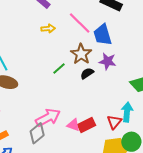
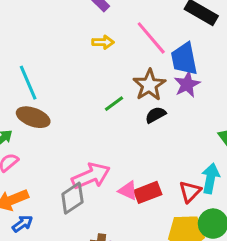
purple star: (108, 61) -> (187, 84), moved, turned 30

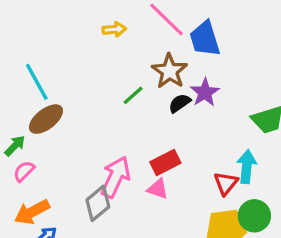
purple star: (187, 84) -> (205, 92), moved
brown ellipse: (33, 117) -> (46, 119), turned -52
pink arrow: (91, 176) -> (116, 177), turned -36
red rectangle: (148, 192) -> (165, 163), moved

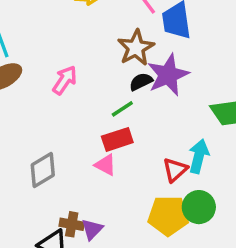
purple star: (205, 92) -> (168, 75), size x1.4
green line: (133, 95) -> (122, 109), moved
pink arrow: (116, 177) -> (65, 80), moved, size x0.7

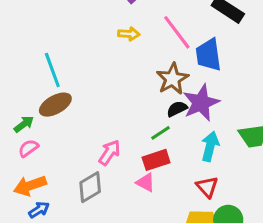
pink arrow: (65, 80) -> (109, 153), moved
cyan arrow: (199, 156) -> (210, 146), moved
red triangle: (175, 170) -> (207, 187), turned -30

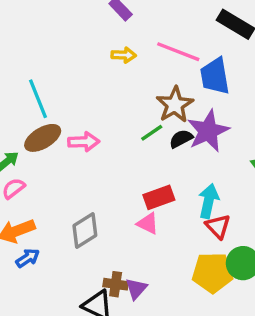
pink line: (177, 32) -> (178, 52), turned -30
green line: (160, 133) -> (152, 133), moved
cyan arrow: (210, 146) -> (209, 201), moved
pink arrow: (109, 153) -> (84, 142), moved, turned 56

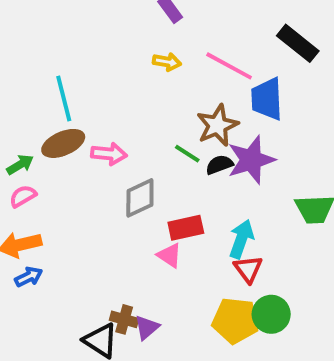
green line: (152, 133) -> (187, 154), turned 60
gray diamond: (85, 231) -> (140, 198), moved

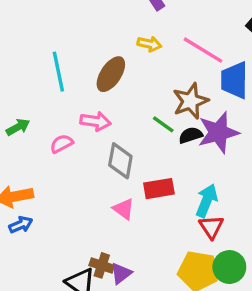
brown ellipse: (63, 143) -> (111, 74), moved, turned -36
pink semicircle: (23, 196) -> (62, 144), moved
gray diamond: (140, 198) -> (120, 161), turned -57
pink triangle: (169, 255) -> (124, 209), moved

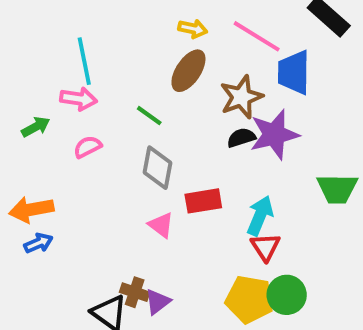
brown ellipse: (111, 74) -> (188, 71), moved
pink arrow: (95, 121) -> (79, 99), moved
green line: (163, 124) -> (149, 116), moved

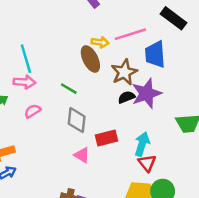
yellow arrow: (193, 29) -> (100, 42), moved
pink line: (257, 36) -> (130, 34), turned -44
brown ellipse: (188, 71) -> (90, 59), turned -55

